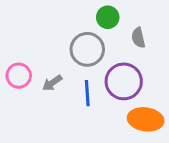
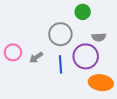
green circle: (108, 17) -> (83, 12), moved
gray semicircle: (138, 38) -> (99, 37), moved, turned -80

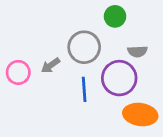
gray arrow: (36, 57) -> (50, 65), moved

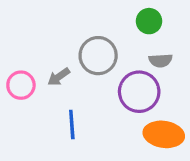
green circle: (115, 16) -> (149, 21), moved
blue line: (84, 89) -> (72, 125), moved

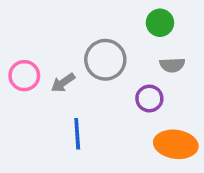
pink circle: (21, 85) -> (24, 76), moved
purple circle: (139, 92) -> (149, 99), size x0.6

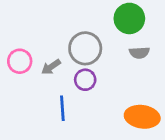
green circle: (160, 23) -> (129, 18), size x1.4
purple circle: (149, 99) -> (85, 80), moved

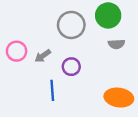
gray circle: (85, 48) -> (71, 25), moved

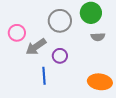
pink circle: (17, 51) -> (17, 33), moved
gray arrow: (43, 56) -> (36, 47), size x1.5

